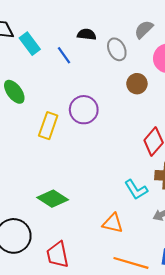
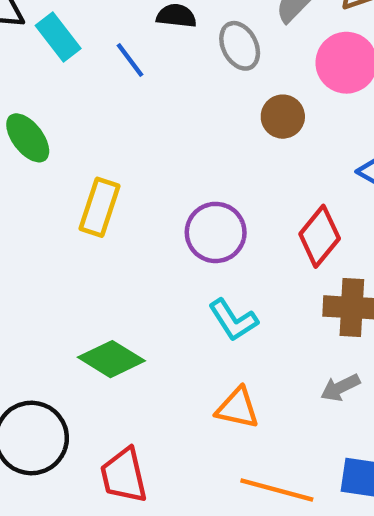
purple circle: (84, 110) -> (216, 232), moved
cyan L-shape: (136, 190) -> (233, 320), moved

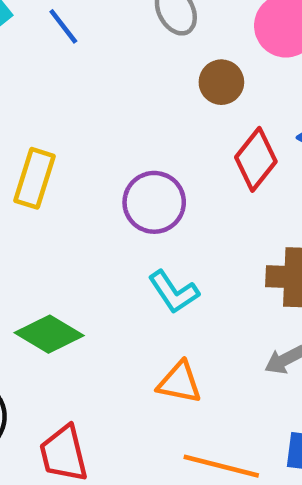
red diamond: (320, 236) -> (256, 159), moved

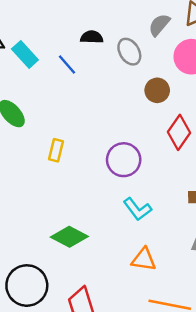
yellow rectangle: (34, 178) -> (56, 150), size x0.7

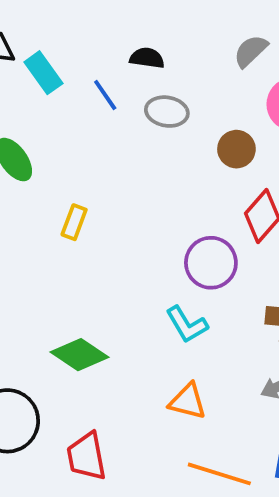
gray ellipse: (129, 52) -> (167, 112), moved, turned -56
purple circle: (124, 160) -> (211, 263), moved

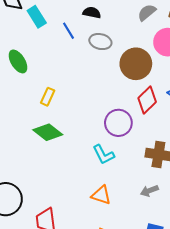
brown circle: (236, 149) -> (136, 64), size x1.6
green diamond: (80, 355) -> (48, 132), moved

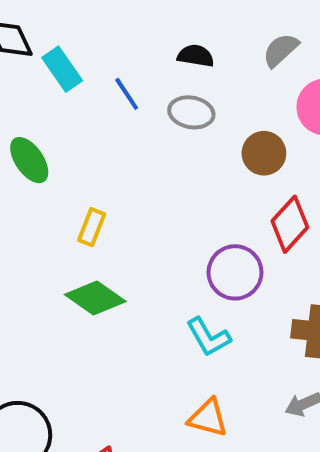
black semicircle: (92, 13) -> (196, 56), moved
brown circle: (136, 64) -> (264, 153), size x0.7

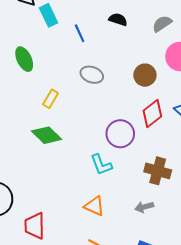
gray ellipse: (191, 112) -> (92, 75), moved

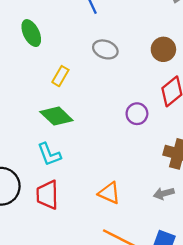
purple circle: (120, 134) -> (137, 114), size x0.7
cyan L-shape: (101, 165) -> (49, 154), moved
red trapezoid: (35, 226) -> (47, 195), moved

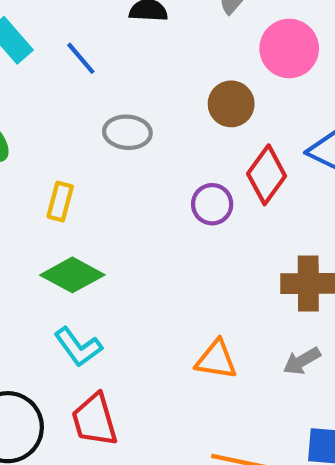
purple circle: (137, 114) -> (212, 204), moved
orange triangle: (109, 193) -> (216, 360), moved

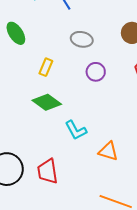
purple circle: (212, 204) -> (96, 72), moved
cyan L-shape: (78, 347) -> (76, 130), moved

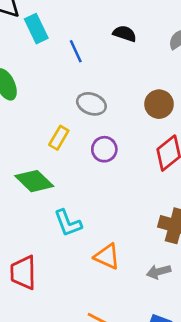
yellow rectangle: (46, 67) -> (59, 138), moved

